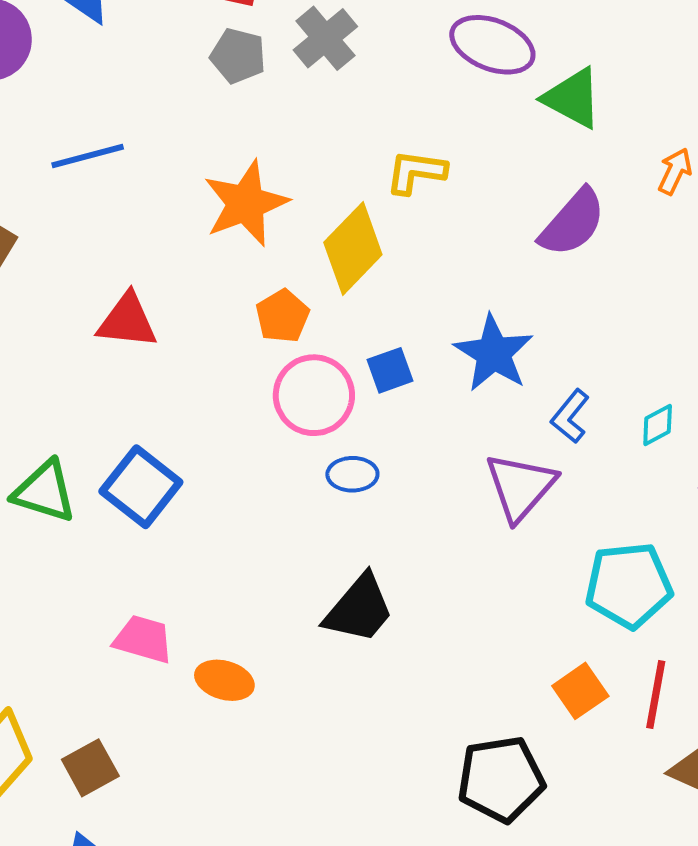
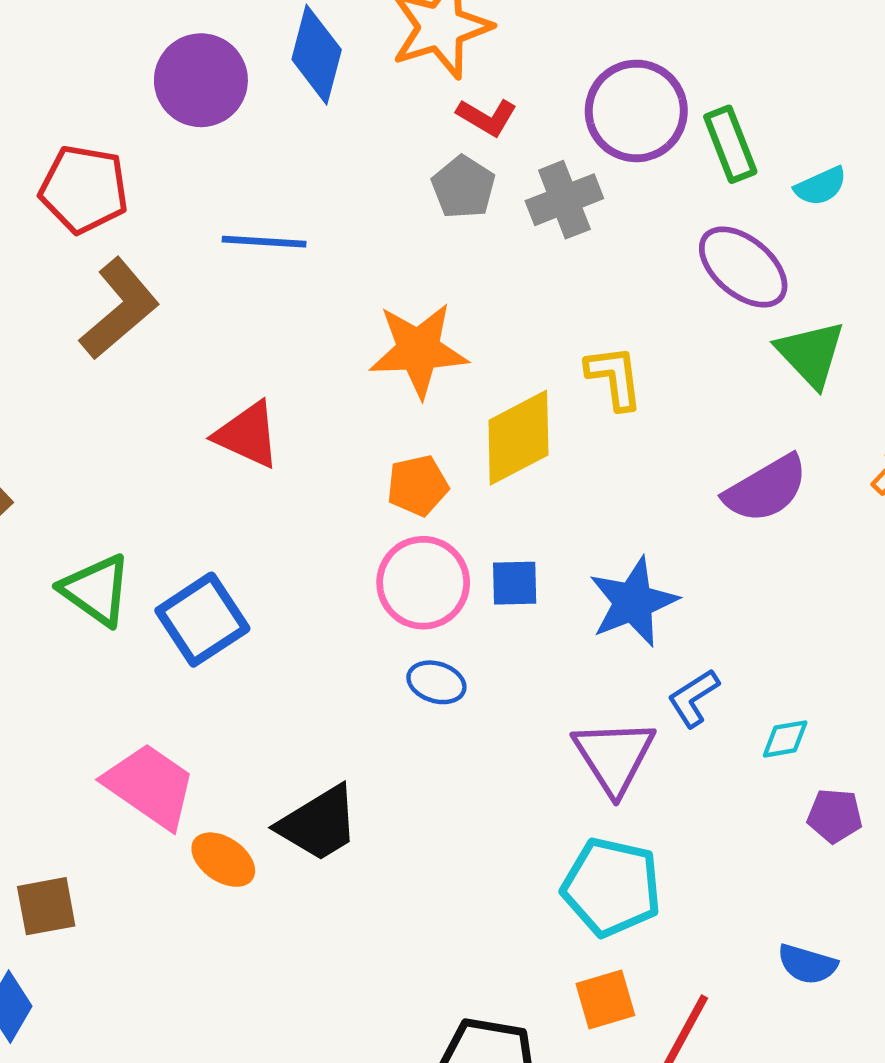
yellow L-shape: (416, 172) -> (614, 377), turned 56
purple triangle: (520, 487) -> (614, 756), turned -32
cyan pentagon: (629, 585) -> (612, 887), moved
black trapezoid: (359, 609) -> (319, 824), moved
pink trapezoid: (143, 639) -> (150, 786), size x1.4

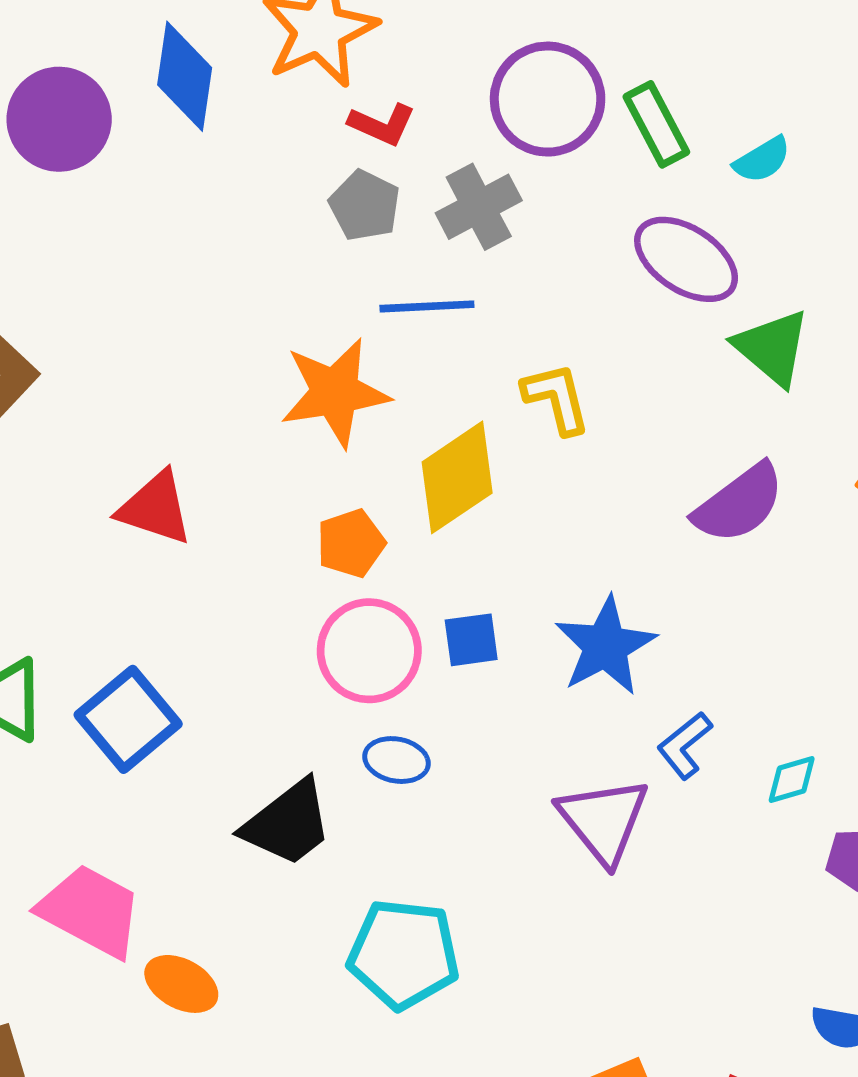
blue line: (264, 242) -> (427, 306), moved
black trapezoid: (319, 824) -> (288, 823), moved
cyan pentagon: (612, 887) -> (404, 954), moved

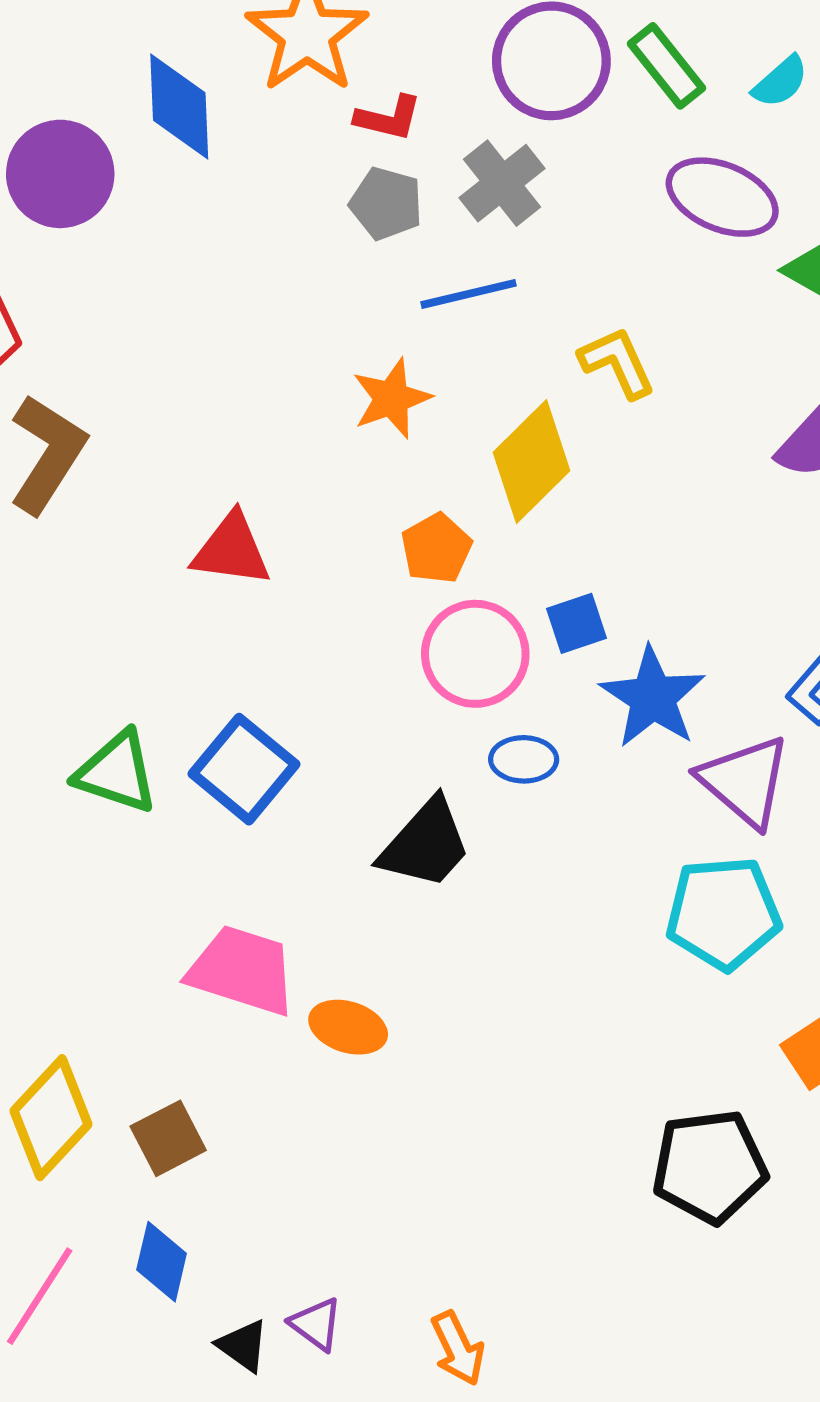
orange star: (335, 392) -> (392, 398), size x0.7
blue star: (605, 646) -> (653, 697), moved
cyan pentagon: (404, 954) -> (723, 913), moved

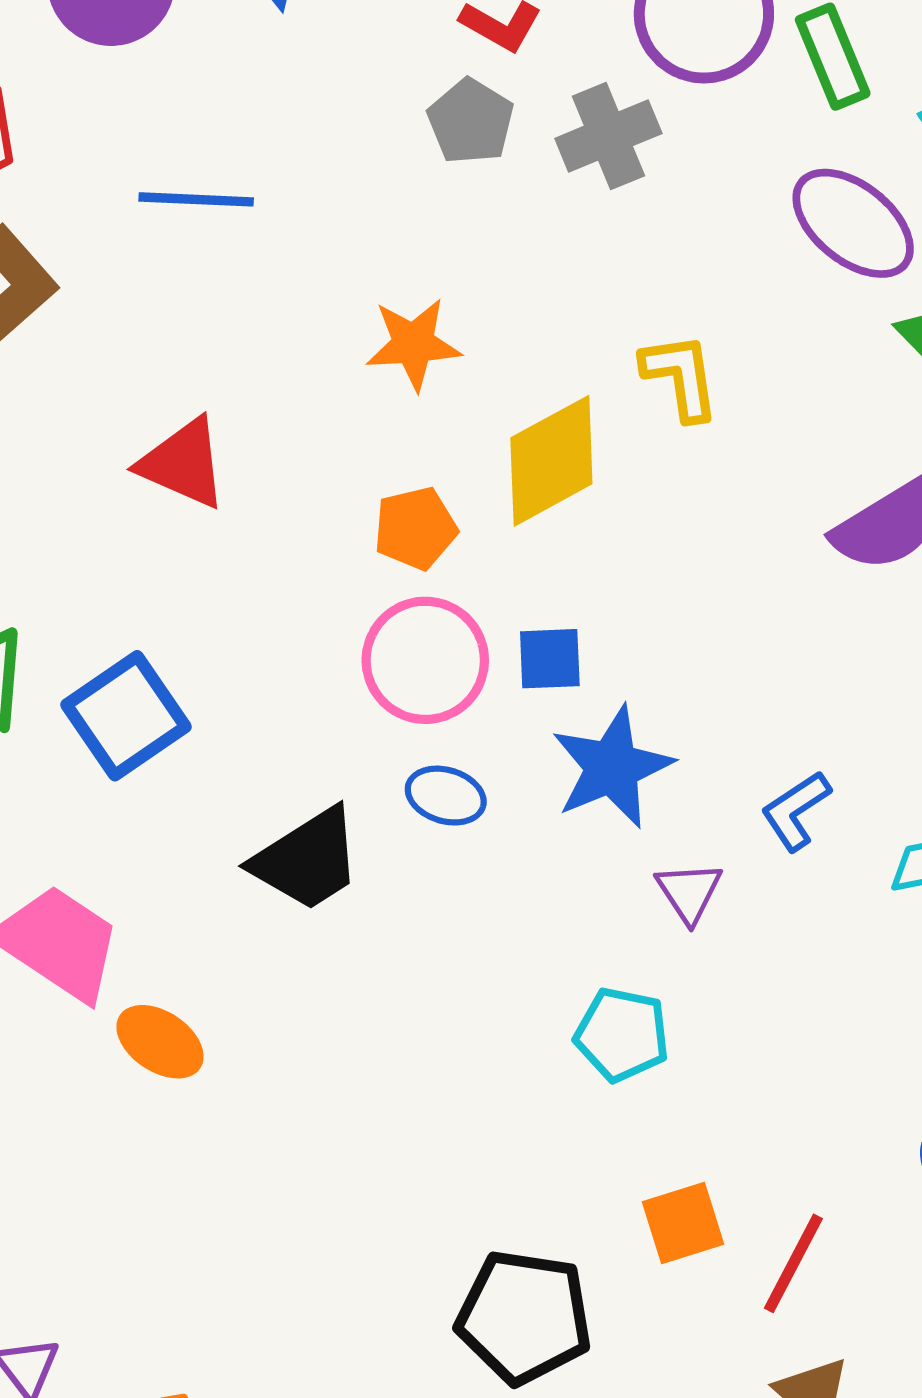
blue line: (469, 294) -> (196, 199), moved
purple triangle: (745, 781) -> (689, 892), size x0.6
cyan pentagon: (723, 913) -> (622, 1035), size x0.7

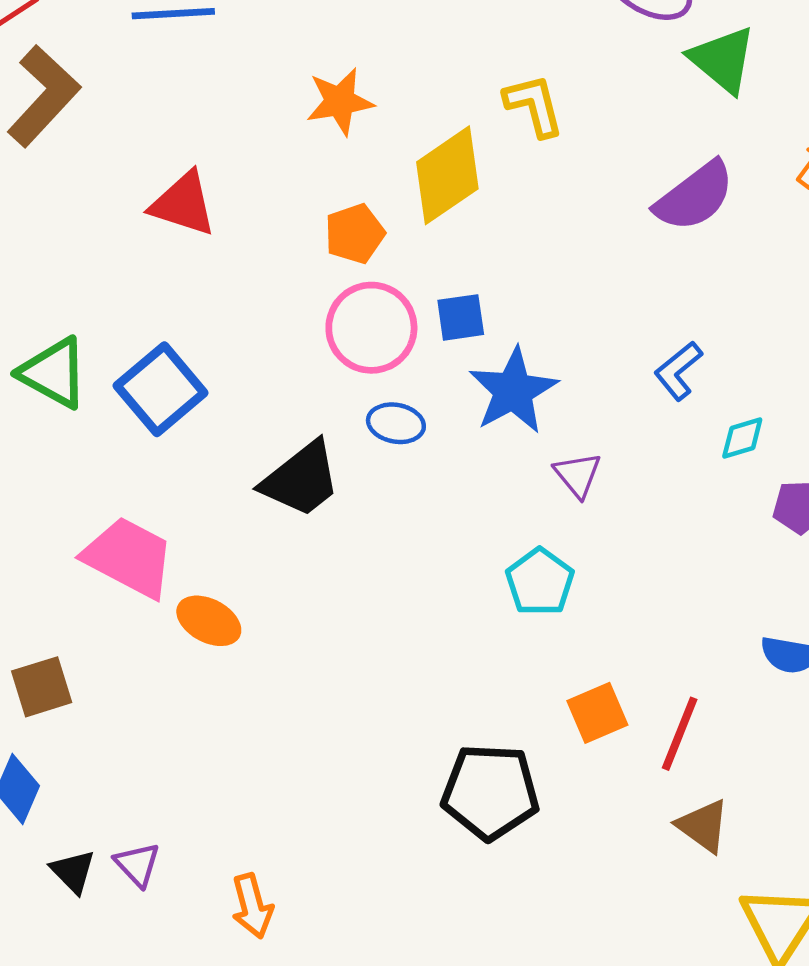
blue L-shape: (796, 811) -> (678, 371), moved
cyan pentagon: (622, 1035) -> (540, 582), turned 30

